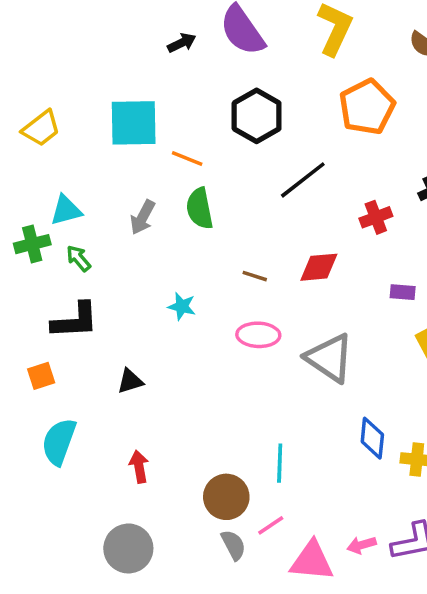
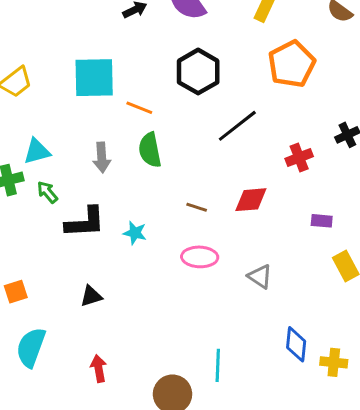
gray arrow: (143, 217) -> (102, 157), turned -32
black L-shape: (75, 321) -> (85, 222), moved
gray triangle: (330, 358) -> (260, 277), size x0.6

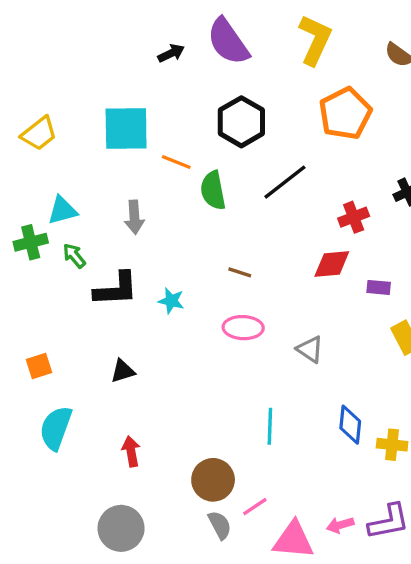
green semicircle: (150, 150) -> (213, 190), moved
red diamond: (251, 200) -> (332, 264), moved
cyan line: (218, 365) -> (270, 426), moved

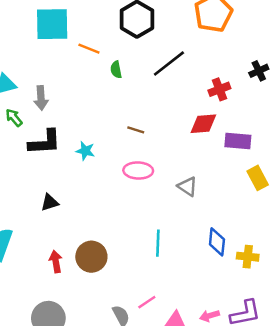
green semicircle: (213, 190) -> (116, 70), size x0.6
gray arrow: (134, 217) -> (41, 98), moved
purple rectangle: (379, 287) -> (238, 141), size x1.5
brown circle: (213, 480) -> (91, 257), moved

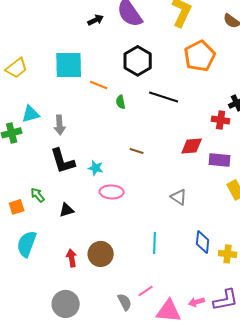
black line: (169, 63) -> (164, 97), turned 56
red cross: (219, 89) -> (221, 120), moved, turned 30
green arrow: (14, 118) -> (38, 195), moved
black L-shape: (45, 142) -> (63, 161), turned 76
pink ellipse: (138, 171) -> (112, 192), moved

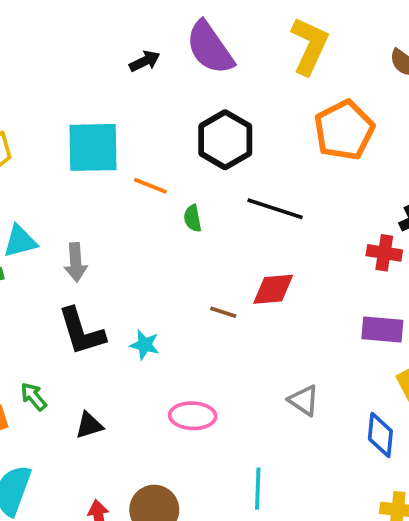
red diamond: (192, 146) -> (273, 289), moved
pink ellipse: (112, 192) -> (193, 416), moved
blue diamond: (203, 242) -> (380, 435), moved

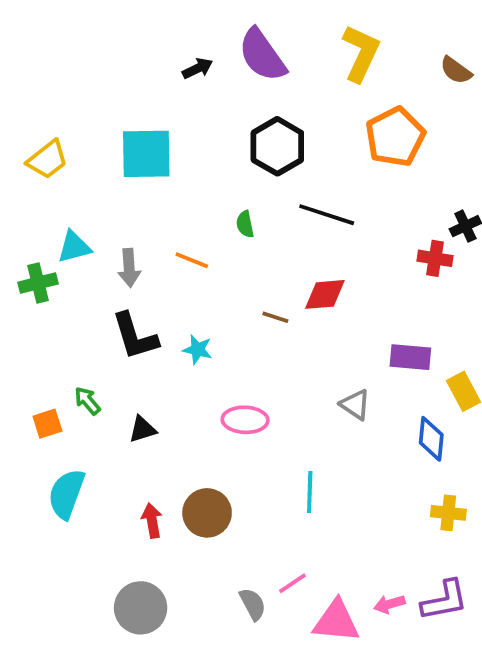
orange line: (150, 186) -> (192, 260), moved
purple rectangle: (382, 329) -> (410, 357), moved

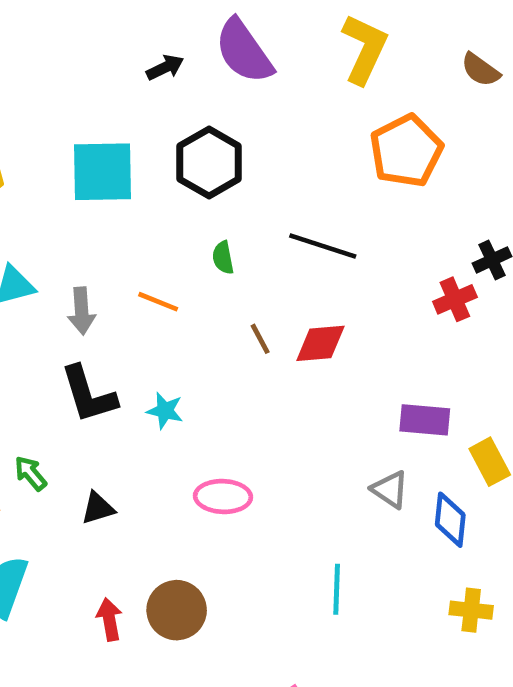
black hexagon: (277, 146) -> (209, 163), moved
red cross: (435, 258) -> (455, 299), turned -32
brown line: (275, 317) -> (260, 339), moved, turned 44
gray triangle: (355, 405) -> (390, 490), moved
cyan line: (310, 492) -> (337, 589), moved

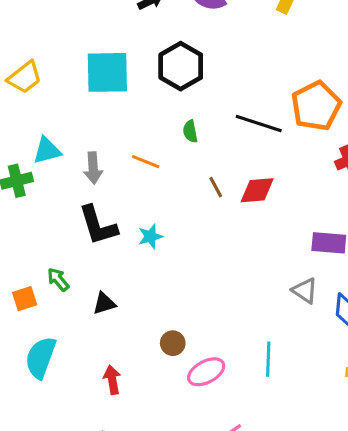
orange pentagon: (406, 151) -> (316, 106), moved
cyan star: (165, 411) -> (150, 236), turned -30
pink ellipse: (223, 496) -> (206, 372), moved, turned -30
brown circle: (177, 610) -> (173, 343), moved, size x0.6

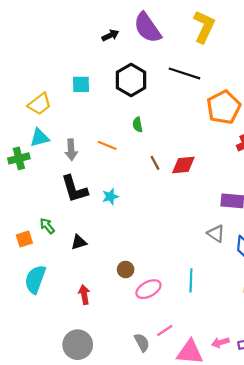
cyan square: (107, 72) -> (81, 84), size x0.6
yellow trapezoid: (25, 77) -> (40, 104), moved
black line: (259, 123) -> (184, 73), moved

